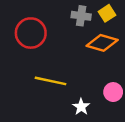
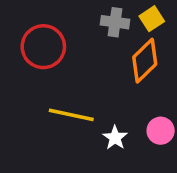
orange diamond: (102, 43) -> (145, 61), turned -60
white star: (81, 107) -> (115, 138), moved

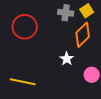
yellow line: (71, 115) -> (23, 82), moved
white star: (115, 138) -> (67, 59), moved

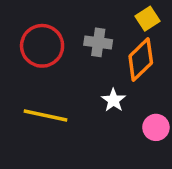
gray cross: (66, 13) -> (98, 42), moved
yellow line: (23, 82) -> (45, 116), moved

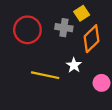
yellow square: (147, 19) -> (82, 13), moved
yellow line: (45, 116) -> (45, 75), moved

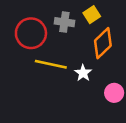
gray cross: (64, 28) -> (64, 22), moved
yellow line: (45, 75) -> (51, 64), moved

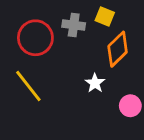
yellow square: (92, 15) -> (105, 17), turned -35
yellow line: (51, 64) -> (28, 86), moved, turned 40

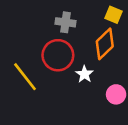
yellow square: (105, 17) -> (114, 15), moved
red circle: (35, 38) -> (58, 55), moved

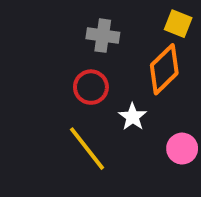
red circle: (58, 55) -> (91, 87), size x0.7
yellow line: (25, 77) -> (87, 149), moved

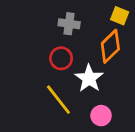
white star: (133, 117) -> (89, 78), size x1.5
pink circle: (182, 149) -> (101, 116), moved

